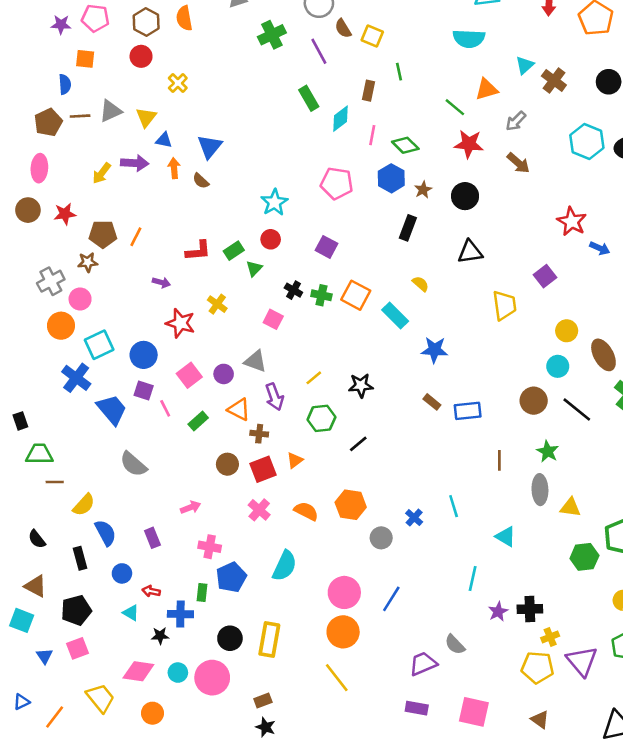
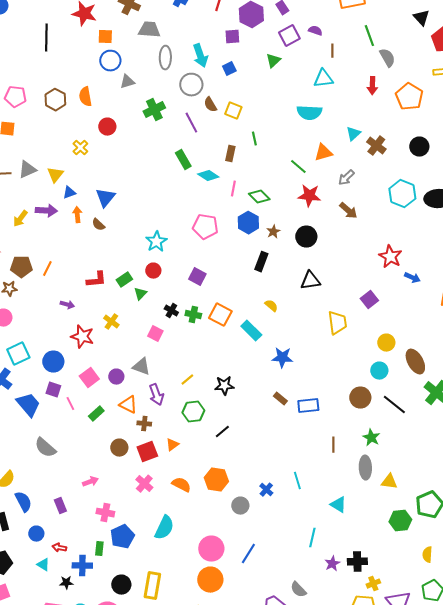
red circle: (141, 56) -> (107, 127), moved
cyan diamond: (340, 119) -> (208, 176), turned 70
blue triangle: (164, 140) -> (69, 193), turned -32

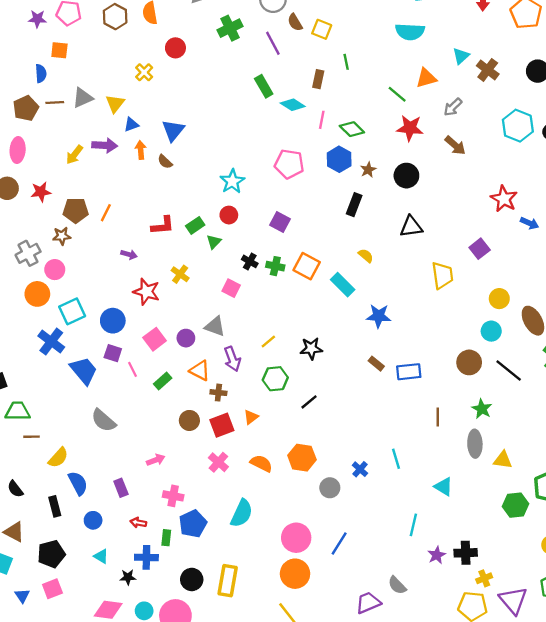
red arrow: (59, 548) -> (138, 523), moved

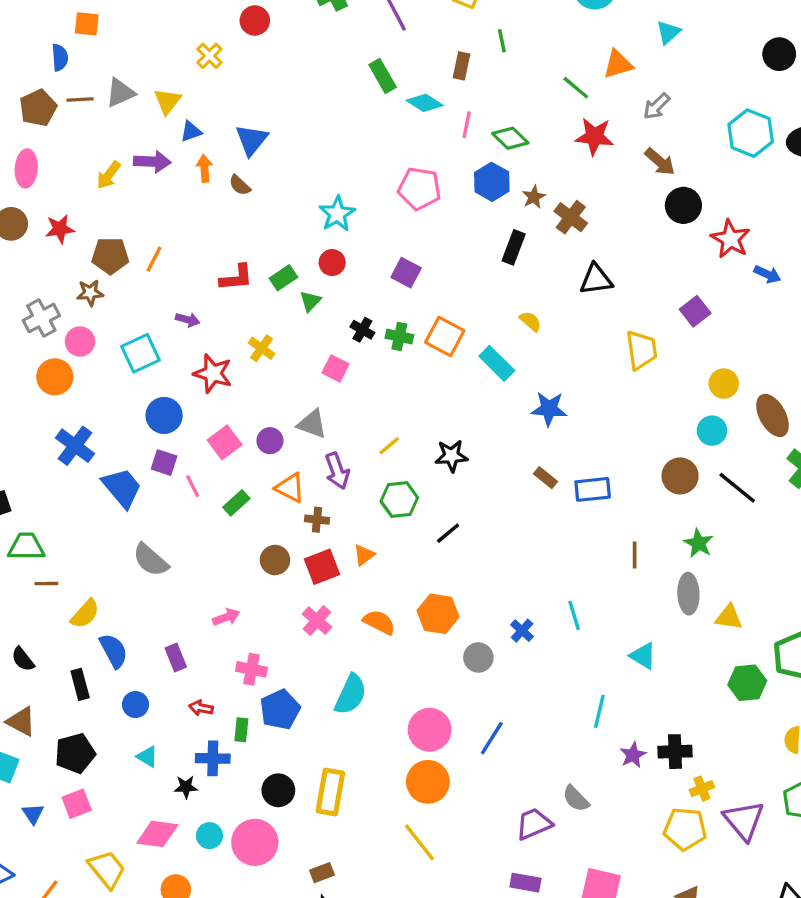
brown cross: (488, 70) -> (571, 217), moved
black circle: (406, 176) -> (683, 205), moved
cyan square: (72, 311) -> (141, 353), moved

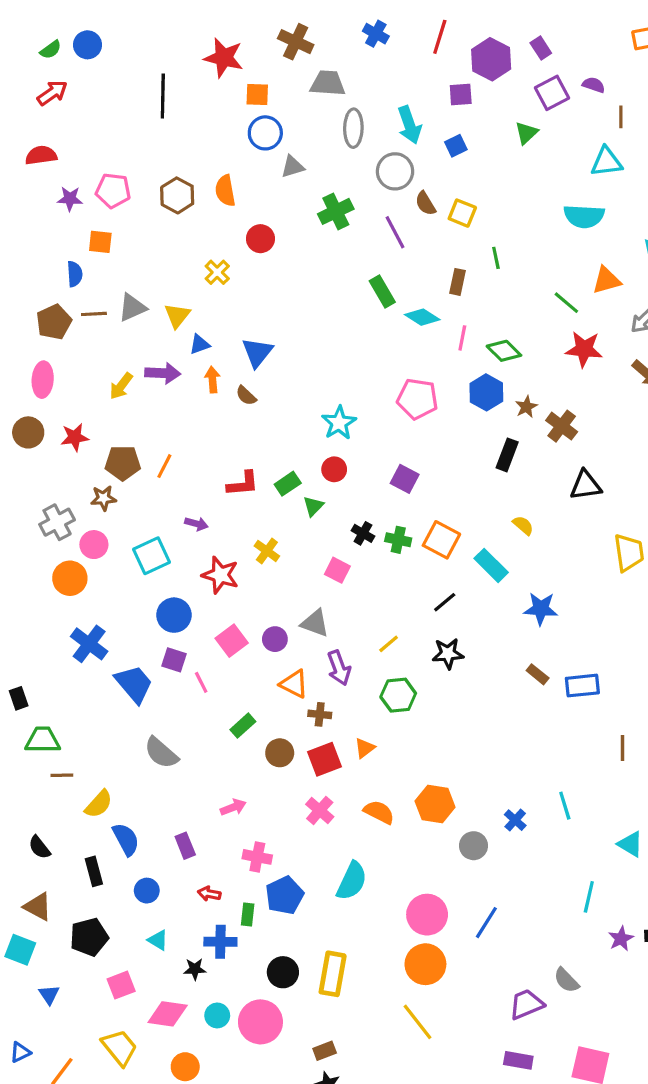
green rectangle: (236, 503) -> (243, 726), moved
black line: (448, 533) -> (445, 602), moved
pink square: (77, 804) -> (121, 985), moved

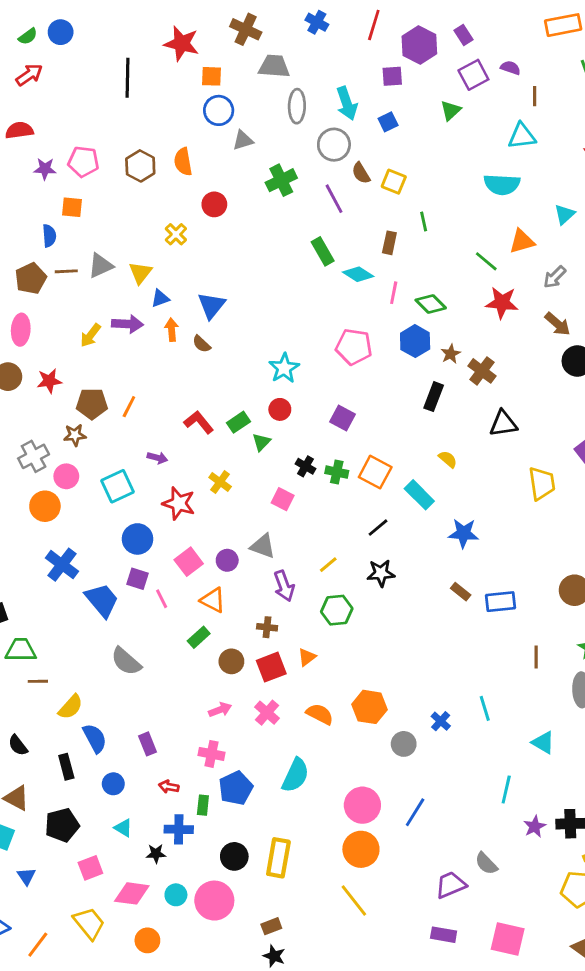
red L-shape: (243, 484) -> (199, 422), turned -124
orange triangle: (294, 684) -> (213, 600), moved
pink arrow: (233, 807) -> (220, 710), moved

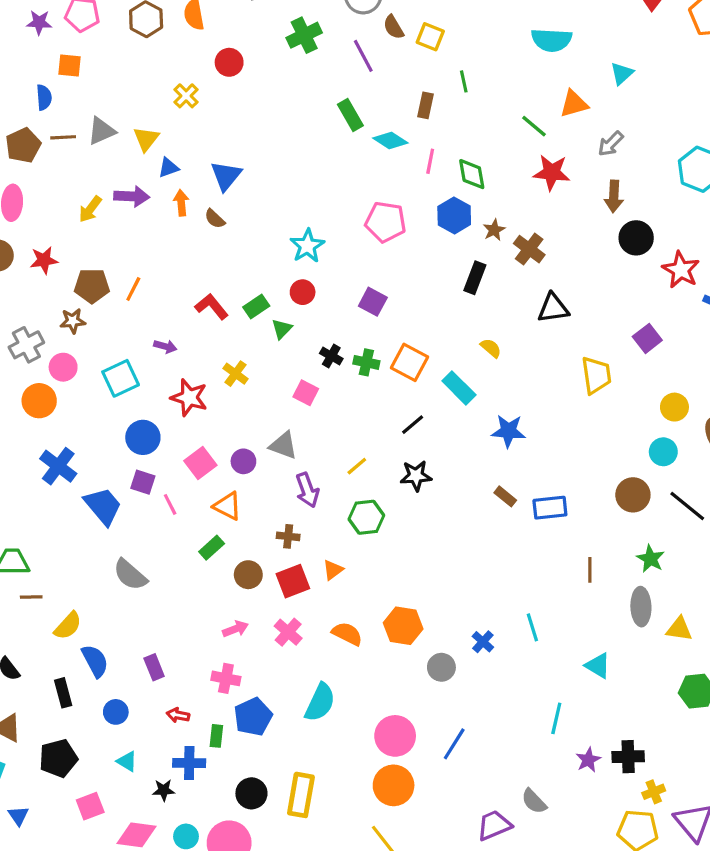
green diamond: (431, 304) -> (472, 174), turned 36
brown arrow: (557, 324) -> (614, 196), turned 52

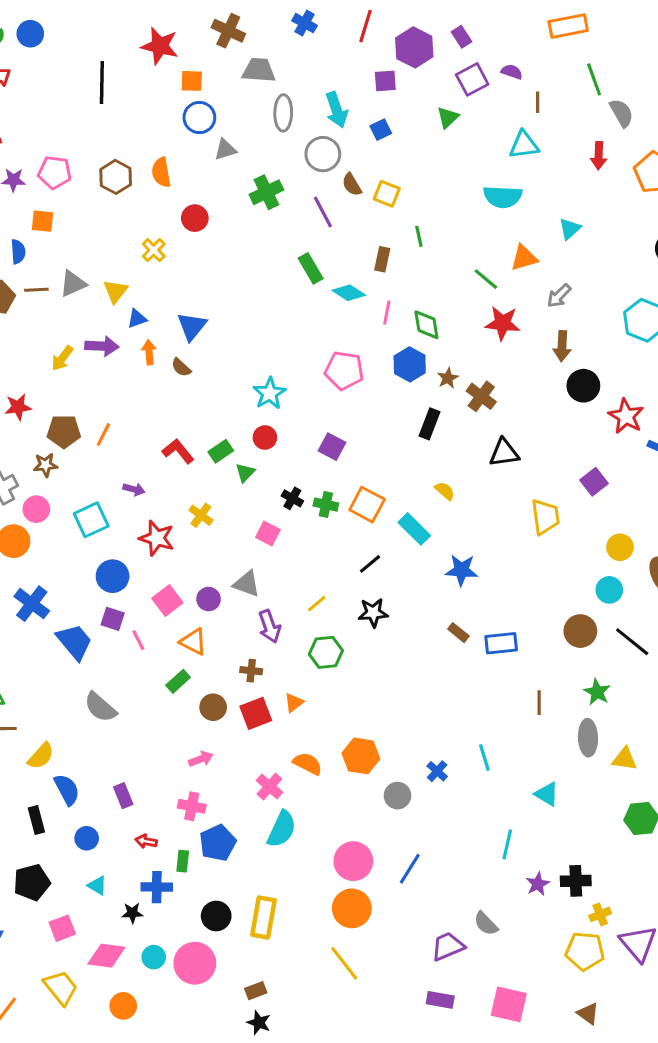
pink cross: (288, 632) -> (269, 786), moved

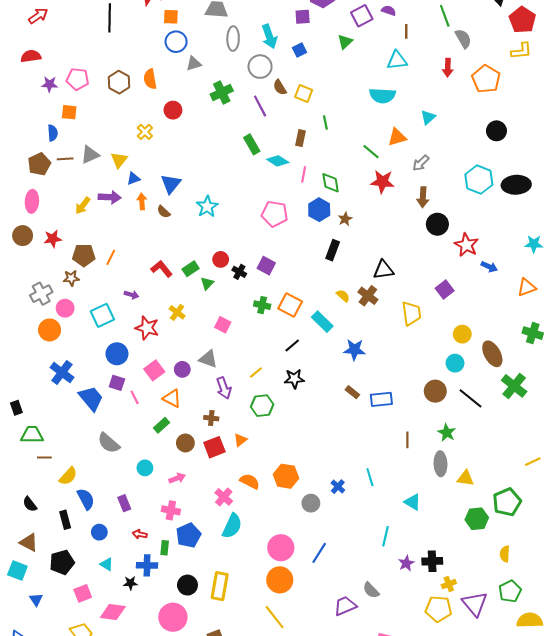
cyan star: (269, 393) -> (207, 207), moved
brown cross: (481, 396) -> (368, 296), moved
black cross: (292, 498) -> (239, 272), moved
cyan circle: (154, 957) -> (145, 468), moved

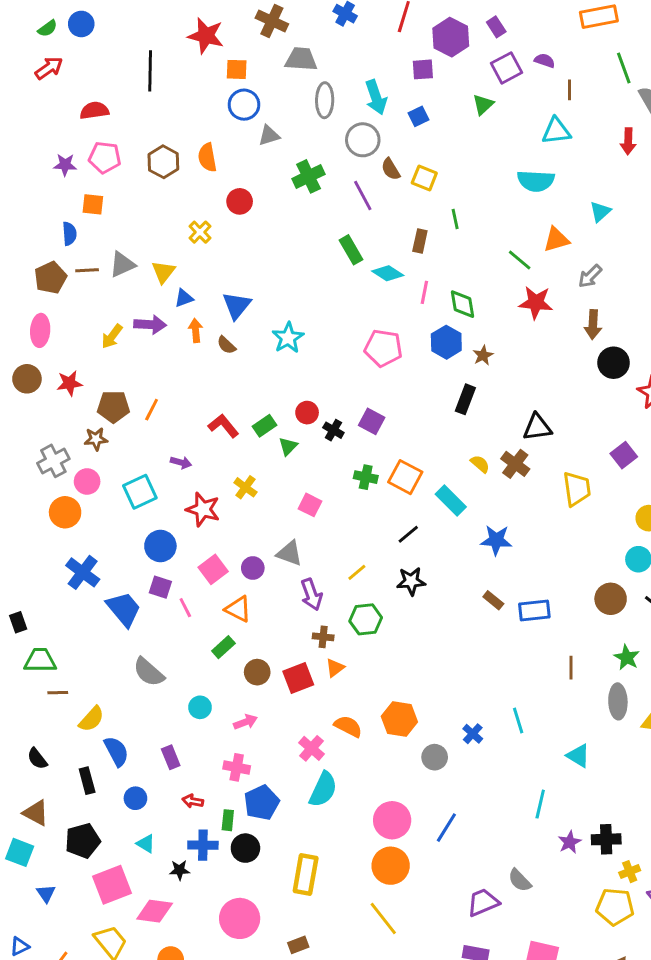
red semicircle: (31, 56) -> (94, 110), moved
brown cross: (211, 418) -> (323, 637), moved
black circle: (187, 585) -> (245, 848), moved
pink square: (83, 593) -> (112, 885), size x1.5

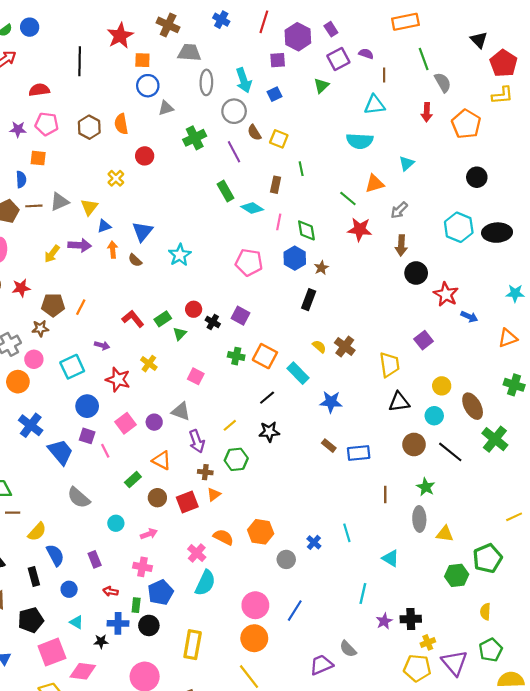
red star: (206, 36) -> (120, 36), turned 30
black triangle: (537, 427) -> (399, 402), moved
orange triangle: (238, 609) -> (162, 460), moved

